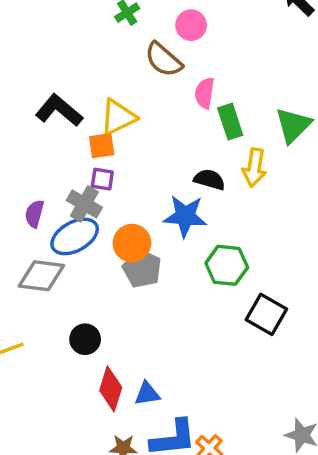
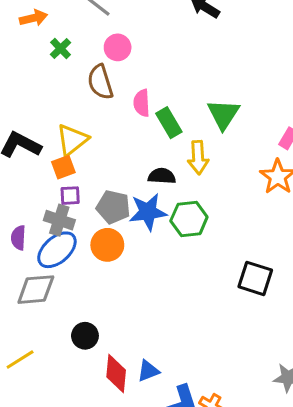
brown semicircle: (164, 60) -> (100, 82), turned 44
green hexagon: (227, 265) -> (189, 219), moved
gray pentagon: (142, 269) -> (113, 207), moved
black square: (266, 314) -> (255, 278), moved

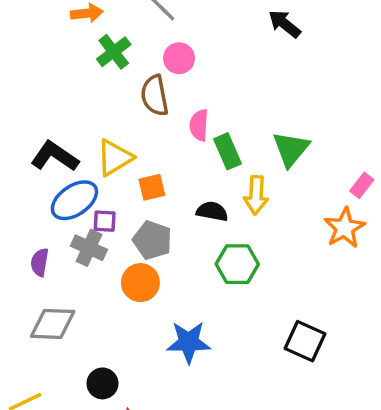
green cross: (61, 49) -> (114, 52), size x1.4
orange square: (63, 167) -> (152, 187), moved
blue star: (148, 212) -> (189, 342), moved
blue ellipse: (57, 250) -> (74, 200), moved

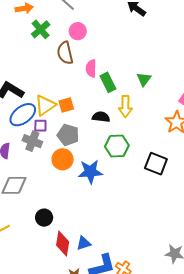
green triangle: (291, 149) -> (144, 79), size x0.7
yellow triangle: (115, 158) -> (45, 105), moved
black square: (305, 341) -> (156, 164), moved
blue star: (189, 342) -> (90, 172), moved

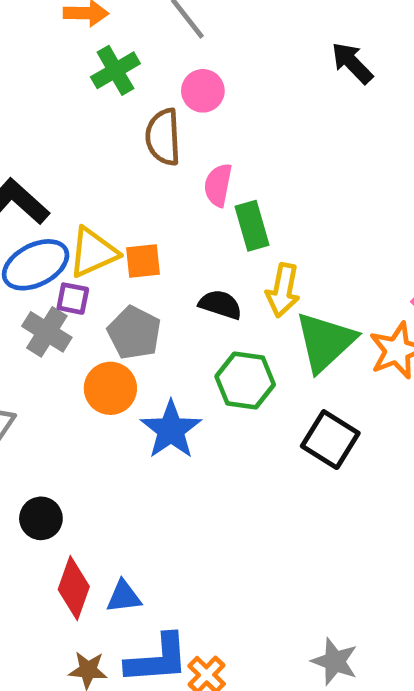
green triangle: (144, 79) -> (325, 342), moved, size x1.8
blue star: (90, 172) -> (171, 430), turned 30

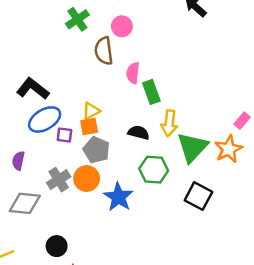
yellow triangle: (93, 252) -> (91, 111), moved, size x0.7
orange square: (143, 261) -> (89, 127), moved
gray cross: (47, 332) -> (59, 180), moved, turned 30

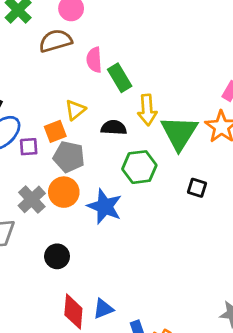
brown semicircle: (104, 51) -> (55, 41), turned 92
yellow triangle: (91, 111) -> (75, 110), moved
black square: (198, 196) -> (197, 188), size x0.6
black circle: (57, 246) -> (57, 256), moved

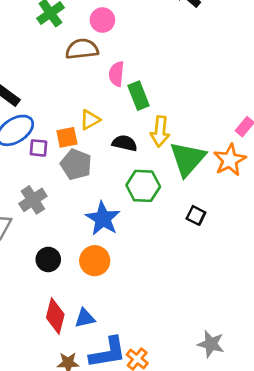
orange circle: (64, 192) -> (95, 261), moved

